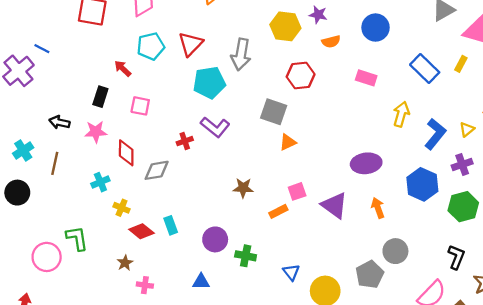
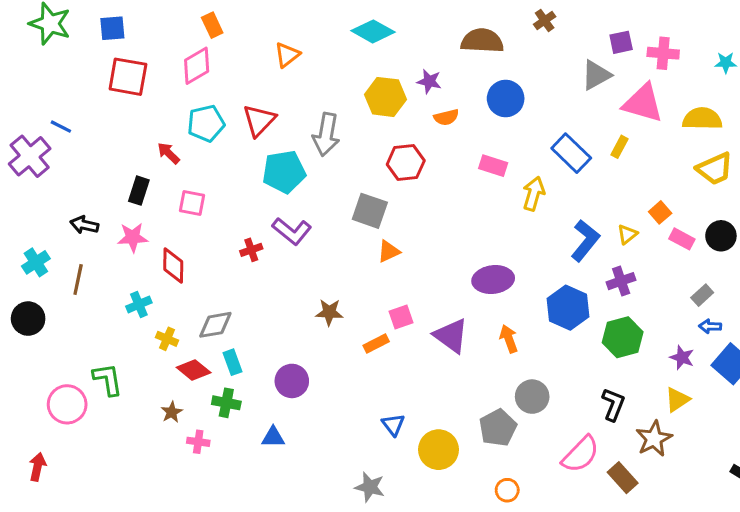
yellow arrow: (401, 114) -> (534, 194), moved
gray diamond: (157, 170) -> (215, 325), moved
green cross: (246, 256) -> (226, 403), moved

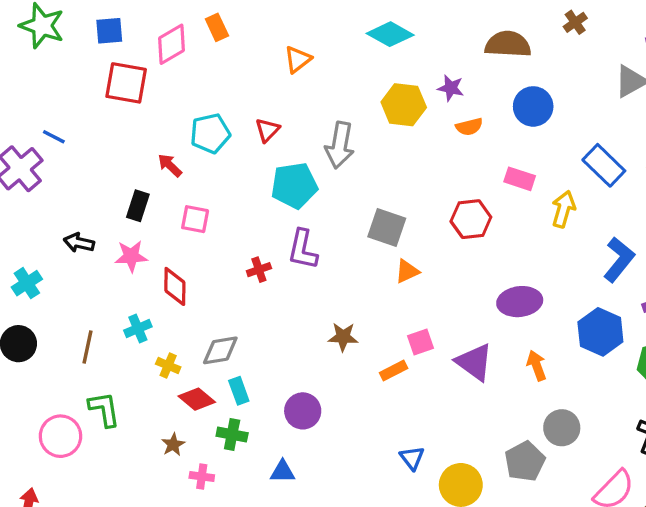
pink diamond: (197, 66) -> (172, 44), moved
red triangle: (259, 120) -> (267, 130), size x0.7
red hexagon: (406, 162) -> (471, 219), moved
purple L-shape: (292, 231) -> (303, 249), turned 63
brown line: (78, 280) -> (87, 347), moved

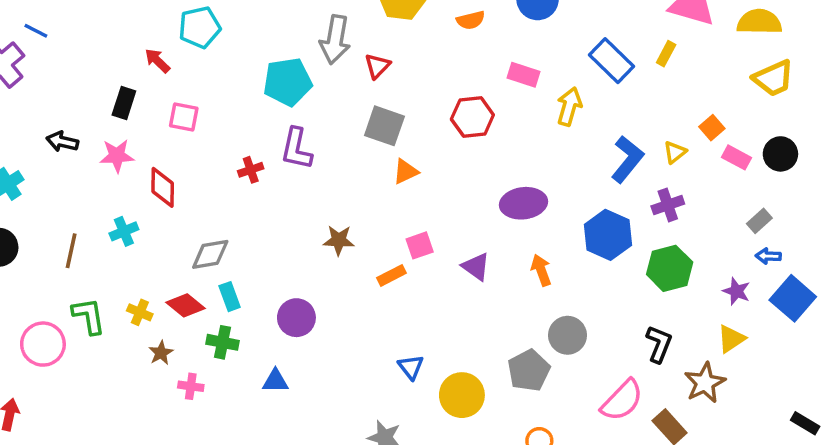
red triangle: (267, 130) -> (377, 66), moved
purple triangle: (474, 362) -> (476, 267), size x0.7
yellow cross: (168, 366) -> (140, 312), moved

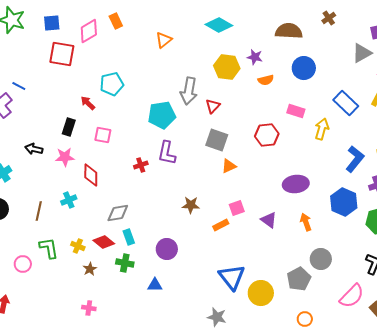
pink circle: (43, 344) -> (23, 264), size x0.7
blue triangle: (411, 367) -> (232, 277), size x1.8
pink cross: (191, 386) -> (89, 308), moved

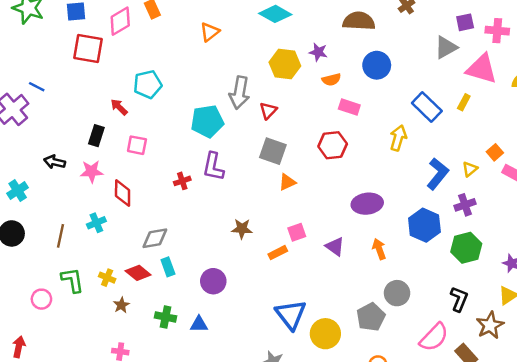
pink rectangle: (296, 111) -> (349, 107), moved
green cross: (125, 263) -> (166, 317), moved

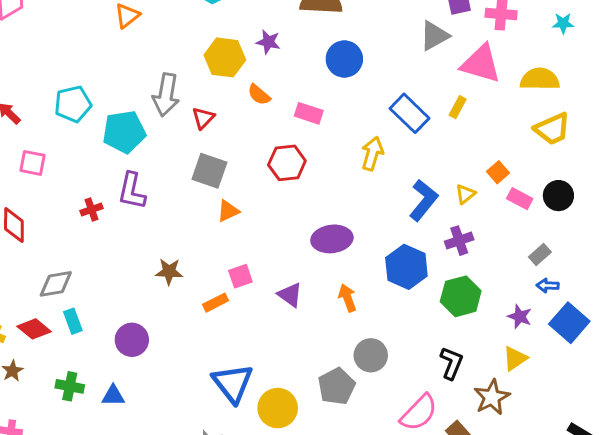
orange semicircle: (331, 80) -> (259, 95), moved, turned 54
cyan pentagon: (148, 84) -> (73, 104), moved

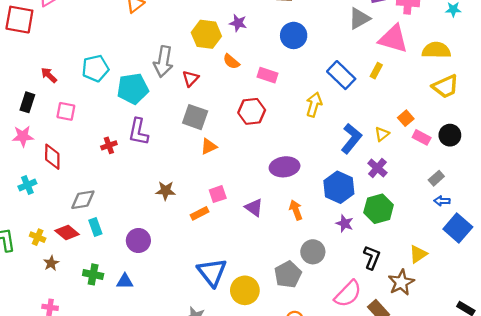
purple cross: (459, 241) -> (377, 168), turned -30
purple star: (520, 317) -> (345, 224), moved

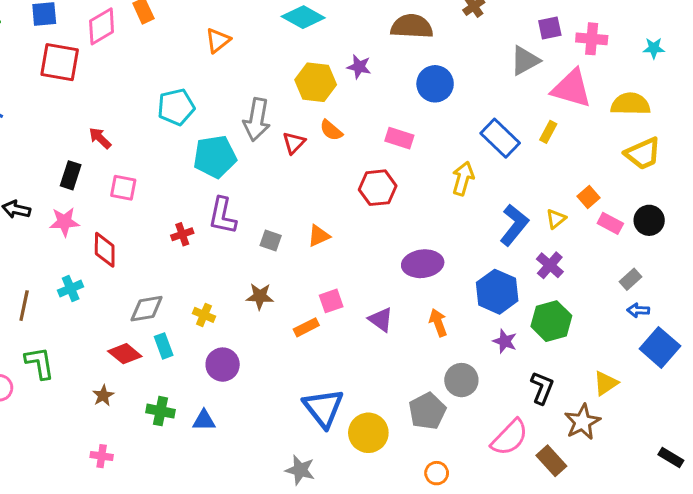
orange semicircle: (231, 62) -> (331, 130), moved
cyan pentagon: (95, 68) -> (176, 107), moved
gray square: (195, 117) -> (271, 240), moved, size x0.6
yellow cross: (38, 237) -> (204, 315), moved

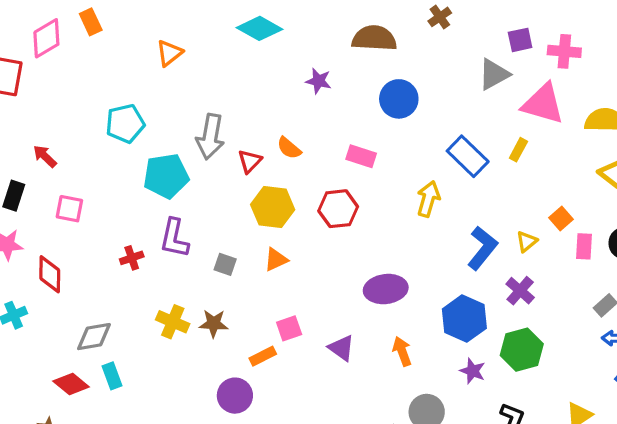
yellow hexagon: (316, 82) -> (273, 207), moved
pink rectangle: (610, 223) -> (584, 246), turned 65
yellow cross: (204, 315) -> (173, 322), moved, size x1.4
purple circle: (223, 365) -> (235, 396), moved

